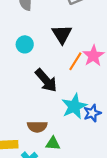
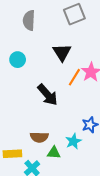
cyan circle: (25, 44) -> (18, 60), moved
cyan star: (74, 106) -> (73, 141), moved, size x0.7

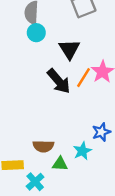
cyan circle: (18, 60) -> (36, 33), moved
black arrow: (48, 95) -> (59, 81), moved

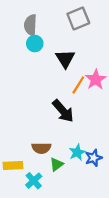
black arrow: (59, 81) -> (63, 111), moved
blue star: (101, 132) -> (94, 158), moved
green triangle: (60, 164) -> (57, 164), turned -40

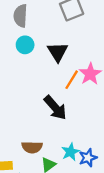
cyan circle: (35, 44) -> (25, 45), moved

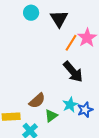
black arrow: (55, 108) -> (73, 72), moved
brown semicircle: (32, 147) -> (37, 101), turned -42

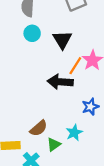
black arrow: (73, 72) -> (60, 82), moved, turned 135
blue star: (85, 110) -> (90, 107), moved

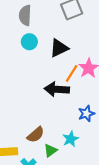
black triangle: (62, 40) -> (59, 48), turned 36

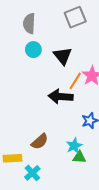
black triangle: (59, 48) -> (63, 56), turned -42
green triangle: (50, 151) -> (79, 157), moved, turned 40

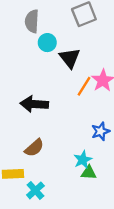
cyan circle: (33, 50) -> (47, 43), moved
black arrow: (61, 97) -> (34, 104), moved
brown semicircle: (40, 142) -> (34, 148), moved

